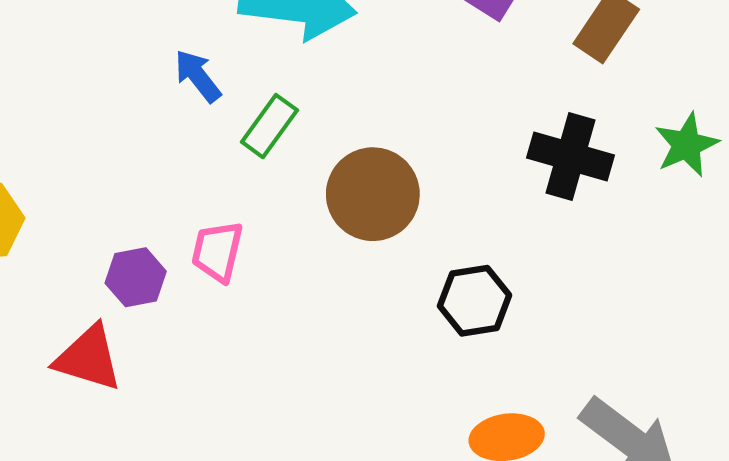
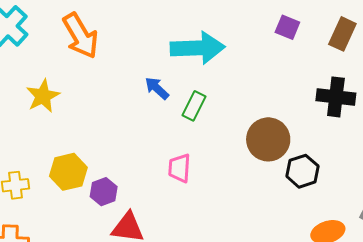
brown circle: (373, 194) -> (268, 139), moved
purple hexagon: (136, 277) -> (104, 192), moved

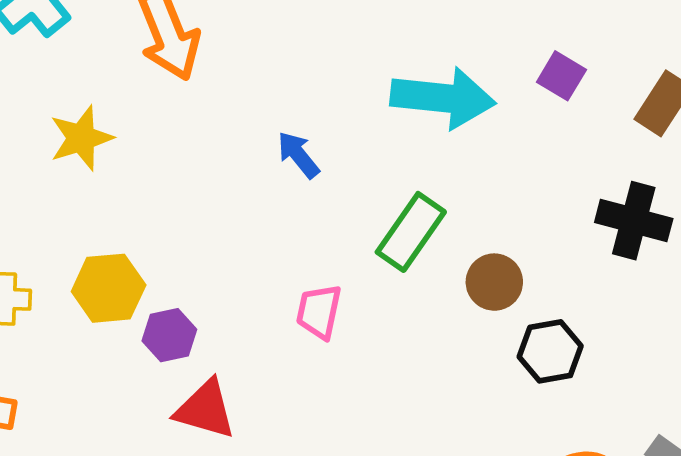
cyan arrow: (198, 48) -> (443, 98), moved
green rectangle: (194, 106) -> (411, 232), moved, size x1.4
brown circle: (268, 139) -> (494, 282), size x0.7

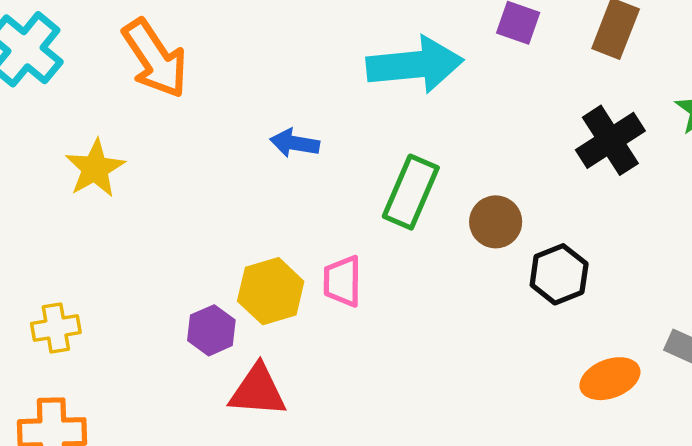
blue arrow: (298, 155) -> (295, 143), turned -30
black cross: (634, 221) -> (610, 140), turned -36
yellow hexagon: (109, 288) -> (271, 291), moved

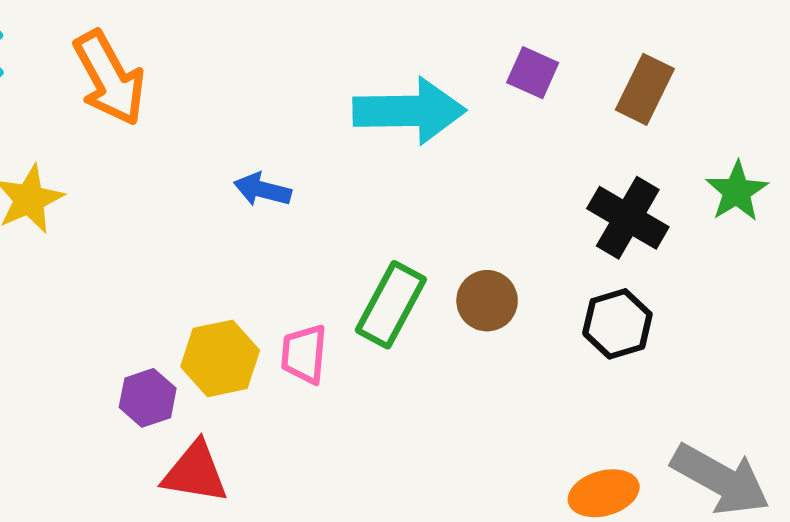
black cross: (610, 140) -> (628, 218), turned -32
green rectangle: (411, 192) -> (391, 305), moved
black hexagon: (559, 274) -> (617, 324), moved

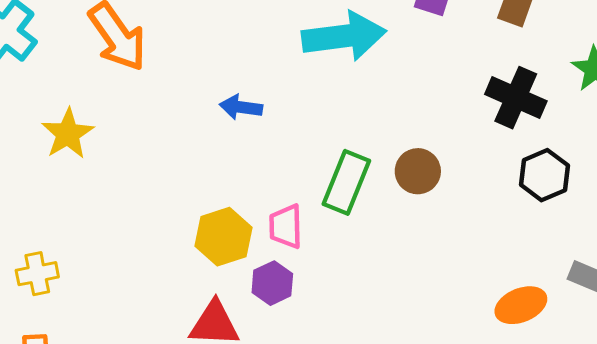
black hexagon: (617, 324) -> (544, 175), moved
purple hexagon: (148, 398) -> (272, 283), moved

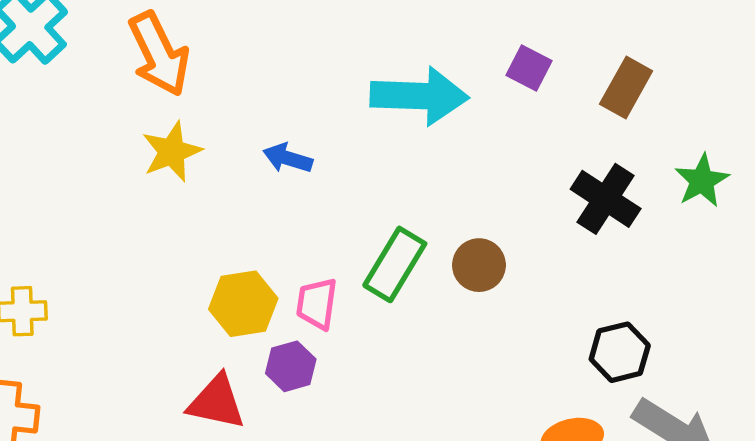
yellow star: (68, 134) -> (172, 152), moved
black hexagon: (544, 175) -> (620, 352), moved

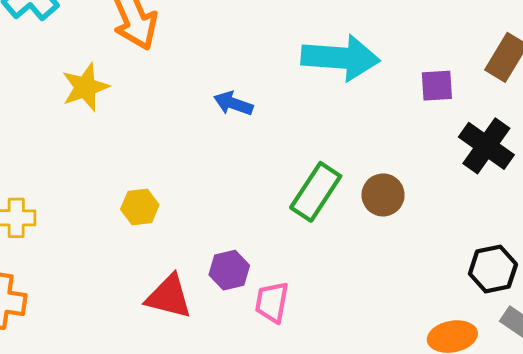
purple square: (529, 68) -> (437, 86), moved, turned -33
yellow star: (172, 152) -> (85, 87), moved
yellow hexagon: (243, 304) -> (140, 207), moved, size x0.7
pink trapezoid: (317, 304) -> (272, 302), moved

